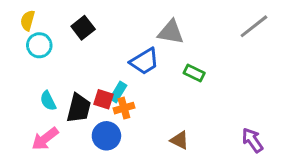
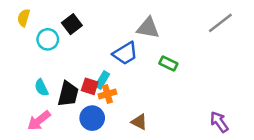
cyan circle: (39, 45) -> (48, 39), moved
brown triangle: (179, 140) -> (139, 122), moved

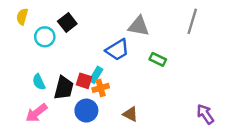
gray line: (220, 23) -> (192, 21), moved, turned -35

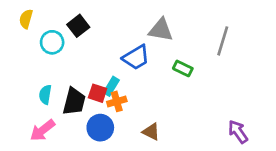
gray line: (192, 21) -> (223, 41), moved
cyan semicircle: (39, 82) -> (45, 95), turned 35

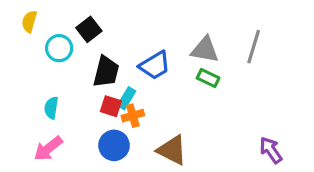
gray triangle: (161, 30) -> (205, 50), moved
black trapezoid: (74, 101) -> (106, 72), moved
brown triangle: (151, 132) -> (172, 150), size x1.5

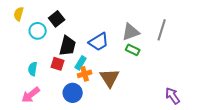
gray triangle: (205, 50) -> (131, 32), turned -30
red square: (111, 106) -> (58, 64), moved
brown triangle: (172, 150) -> (110, 78), moved, turned 30

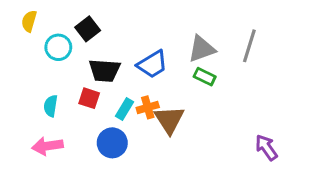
black trapezoid: (68, 46) -> (105, 70), turned 80
cyan rectangle: (81, 63) -> (125, 109), moved
orange cross: (85, 74) -> (148, 107), moved
pink arrow: (31, 95) -> (48, 146), turned 30

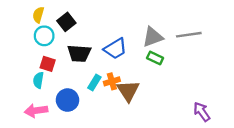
yellow semicircle: (29, 21) -> (38, 15), moved
gray line: (249, 46) -> (189, 35), turned 65
red square: (89, 98) -> (48, 64), moved
blue circle: (112, 143) -> (67, 100), moved

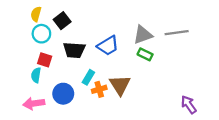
orange cross: (112, 81) -> (99, 89), moved

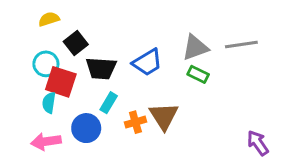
yellow semicircle: (36, 14) -> (49, 19), turned 56
black square: (62, 21) -> (76, 43), moved
cyan circle: (41, 34) -> (46, 64), moved
red square: (45, 60) -> (61, 82), size x1.5
cyan rectangle: (88, 77) -> (109, 103), moved

